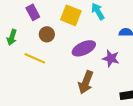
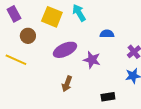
brown arrow: (86, 82) -> (67, 84), size x0.7

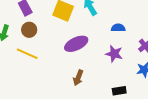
brown circle: (28, 36) -> (29, 30), moved
purple star: (92, 60) -> (114, 54), moved

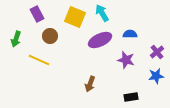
brown circle: (29, 30) -> (50, 36), moved
purple ellipse: (76, 44) -> (100, 40), moved

